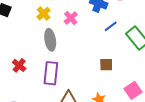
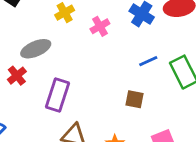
blue line: (111, 26) -> (148, 61), moved
gray ellipse: (50, 40) -> (36, 49), moved, turned 65

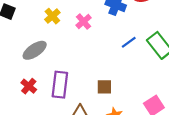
red cross: (17, 76) -> (29, 86), moved
brown square: (134, 99) -> (104, 87), moved

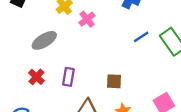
pink cross: (84, 22) -> (87, 19), moved
purple rectangle: (60, 85) -> (68, 77), size x0.7

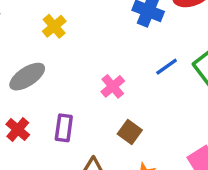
pink cross: (87, 19) -> (113, 86), moved
brown square: (114, 81) -> (130, 132), turned 35

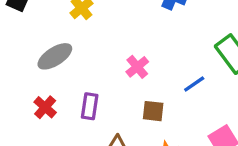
blue line: (167, 67) -> (194, 84), moved
brown square: (130, 132) -> (153, 111), turned -30

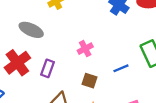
gray ellipse: (55, 56) -> (31, 30), turned 45
red cross: (45, 107) -> (17, 63), size x1.6

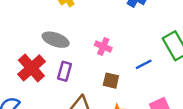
gray ellipse: (31, 30) -> (56, 40), moved
pink cross: (85, 49) -> (103, 46), turned -35

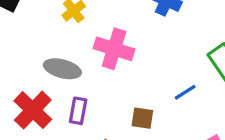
pink cross: (103, 46) -> (114, 49), moved, size x1.6

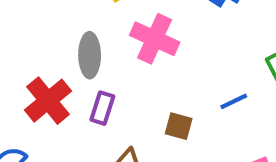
gray ellipse: (62, 69) -> (90, 55), turned 68

